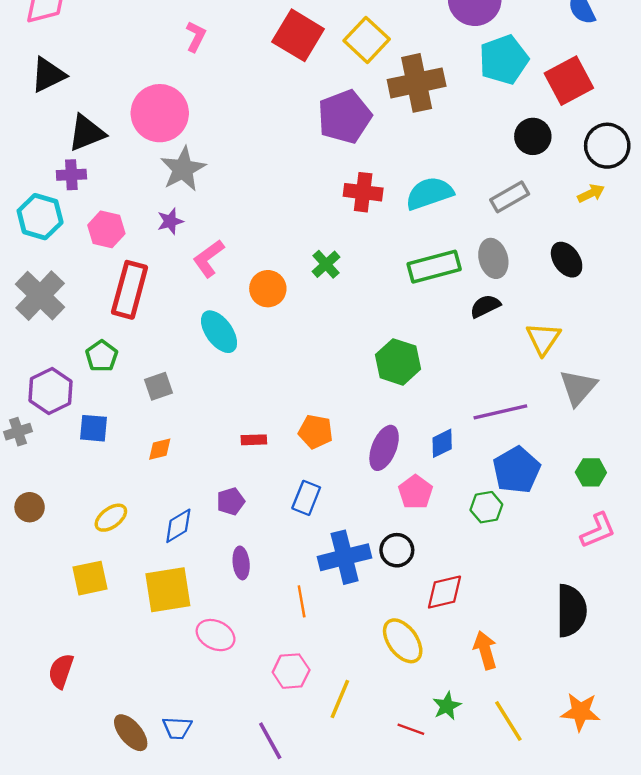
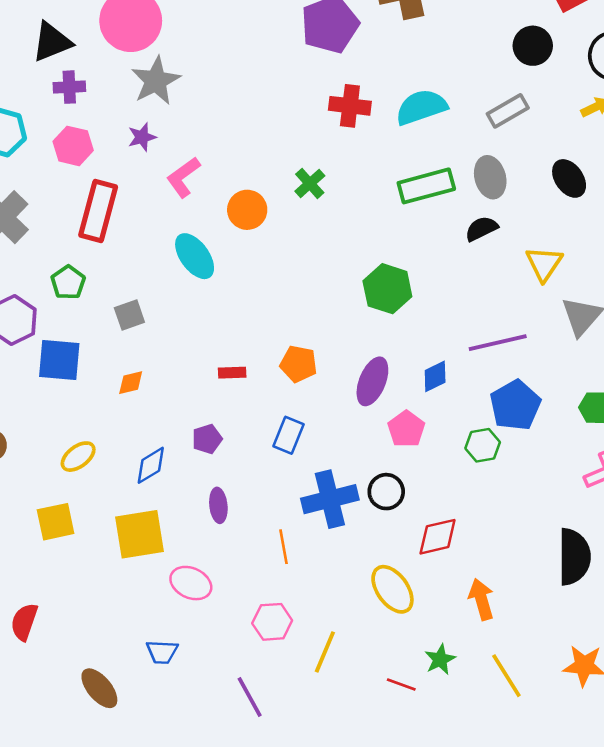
purple cross: (71, 175) -> (69, 87), moved
blue square: (93, 428) -> (59, 360), size x1.4
blue trapezoid: (177, 728) -> (162, 652), moved

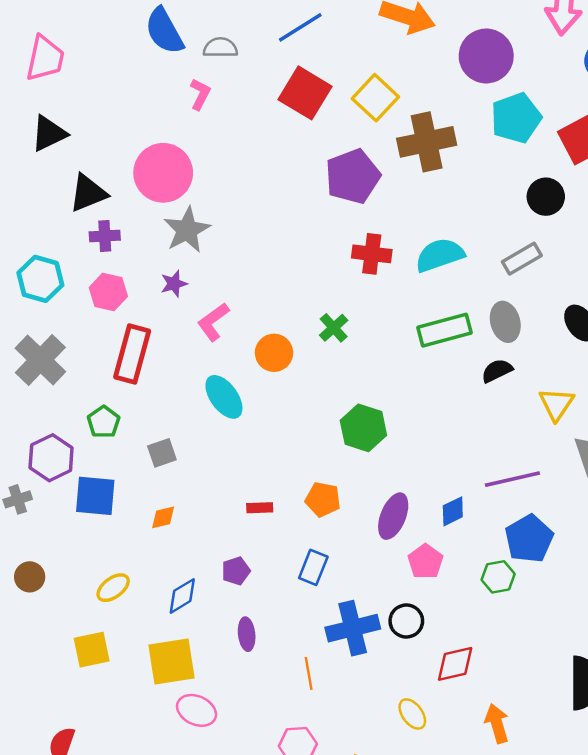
green hexagon: (387, 289) -> (363, 428), moved
pink ellipse: (191, 583) -> (197, 710), moved
yellow ellipse: (392, 589) -> (412, 714), size x0.7

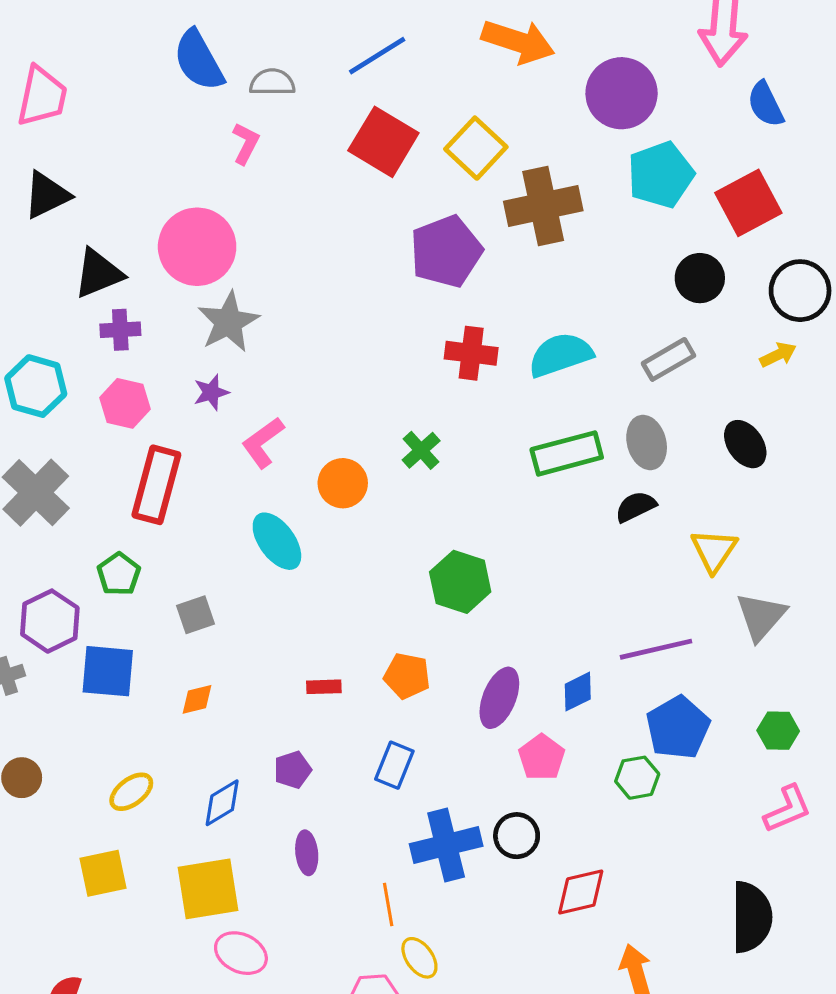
yellow ellipse: (412, 714) -> (419, 958), moved

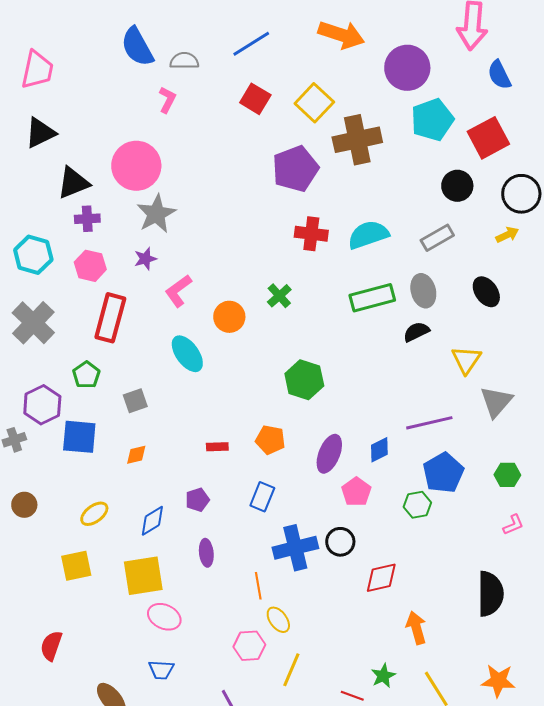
red square: (383, 142) -> (255, 99), size x0.7
pink L-shape: (788, 809) -> (513, 525), size x0.7

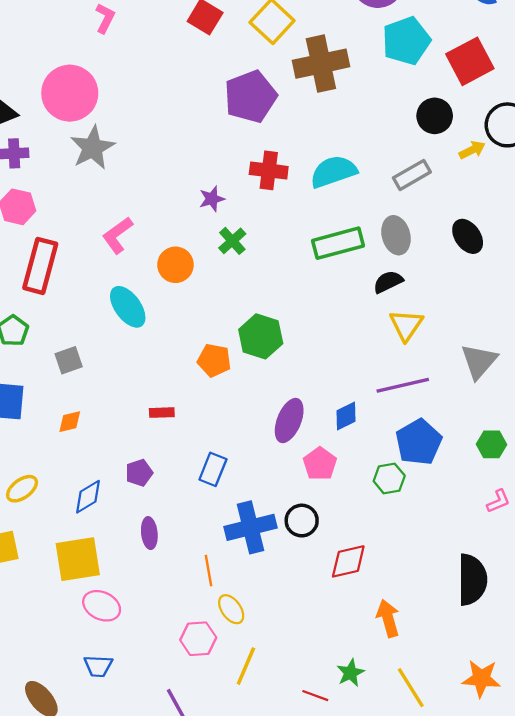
yellow arrow: (507, 235) -> (472, 150), moved
purple star: (145, 259) -> (212, 199), moved
yellow triangle: (466, 360) -> (406, 325), moved
orange pentagon: (270, 440) -> (214, 360), moved

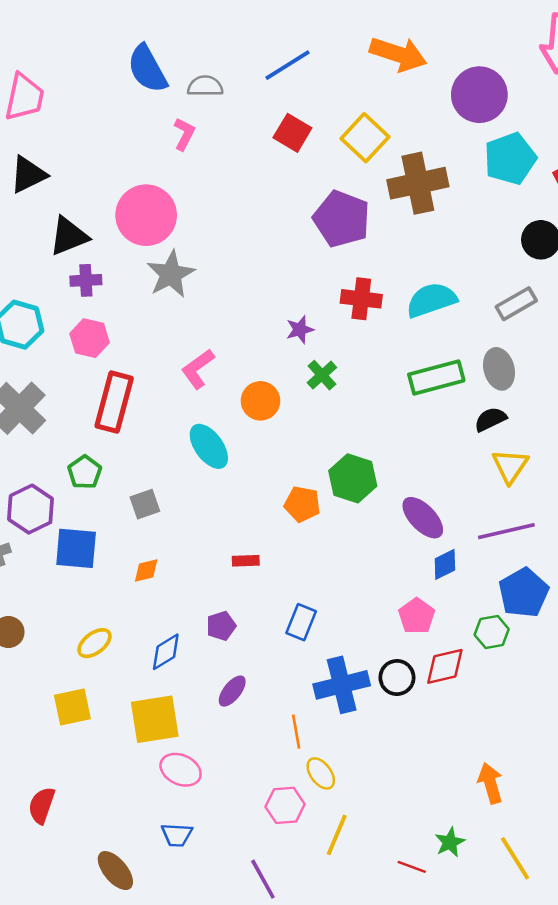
purple pentagon: (250, 97) -> (342, 219), turned -30
purple ellipse: (289, 420) -> (423, 518), moved, turned -66
purple ellipse: (149, 533) -> (232, 691), turned 44
red diamond: (348, 561) -> (445, 666), moved

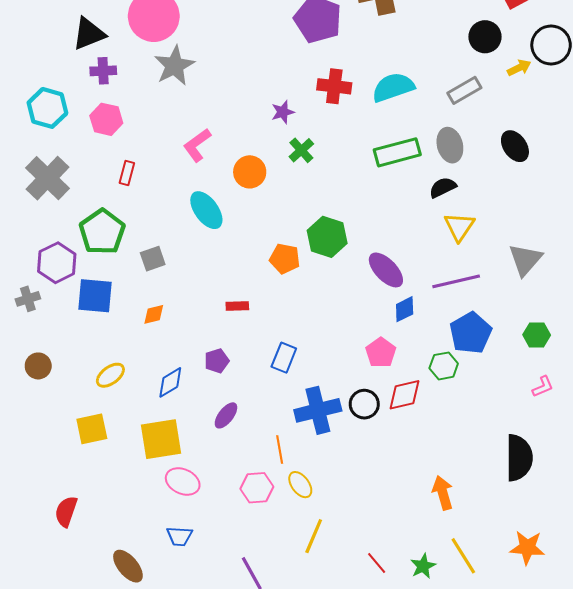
red rectangle: (114, 402) -> (127, 173), size x0.5
green pentagon: (85, 472) -> (102, 232), size x1.6
pink hexagon: (285, 805) -> (257, 488), moved
green star: (450, 842) -> (423, 566), moved
red line: (412, 867) -> (377, 563), turned 30

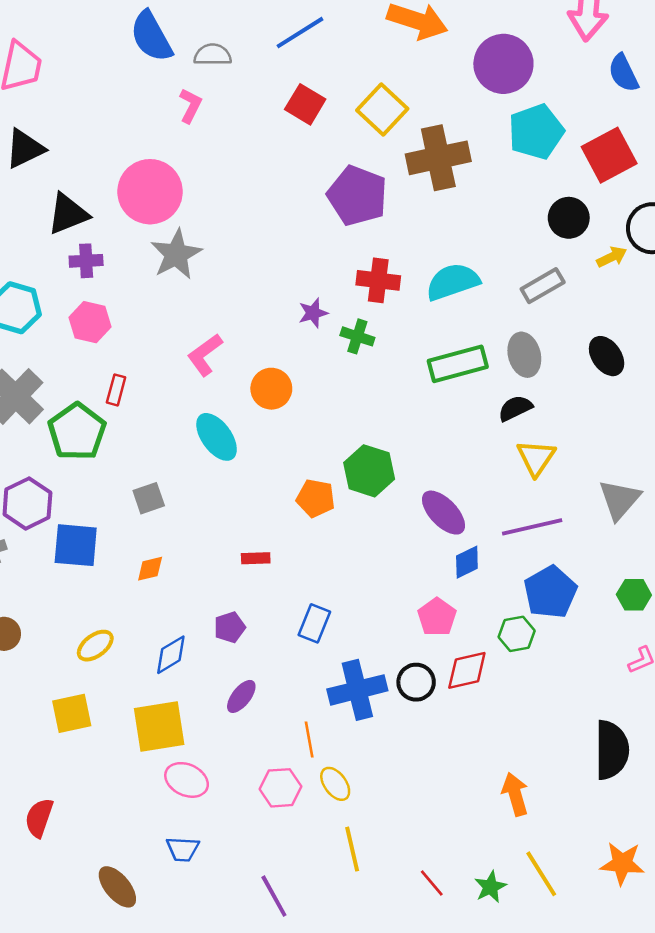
green cross: (301, 150) -> (357, 336), moved, turned -30
green pentagon: (102, 232) -> (77, 432), moved
yellow line: (314, 536) -> (352, 849), turned -36

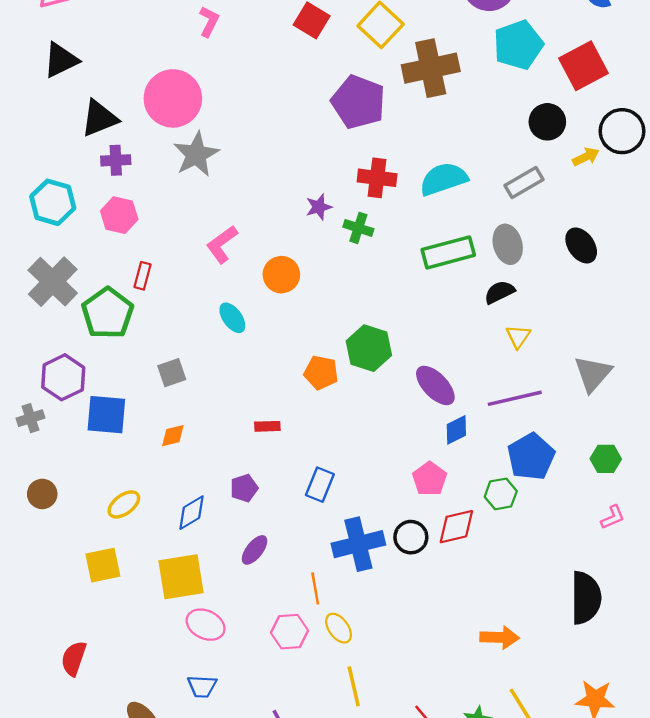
cyan ellipse: (217, 437) -> (232, 318), size x0.7
yellow triangle: (536, 458) -> (518, 336), size x0.7
orange arrow: (515, 794) -> (500, 637), turned 108

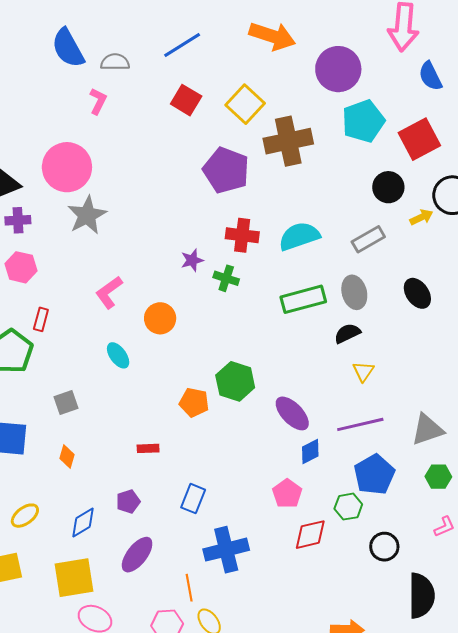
gray triangle: (593, 374) -> (427, 429), moved, turned 30
orange diamond: (173, 436) -> (67, 456), turned -60
black circle: (411, 537) -> (384, 547), moved
purple ellipse: (255, 550) -> (137, 555), size x1.4

